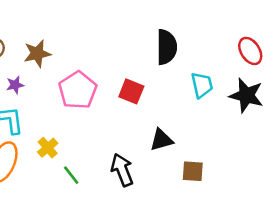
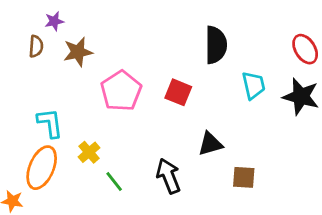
purple star: (15, 85) -> (54, 21), moved

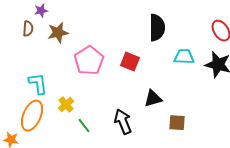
cyan trapezoid: (254, 85) -> (184, 57), turned -75

